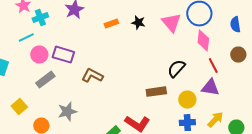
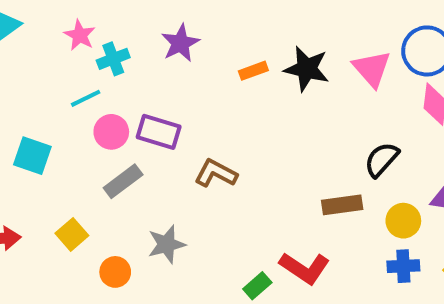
black star: (138, 23) -> (307, 69), size x1.6

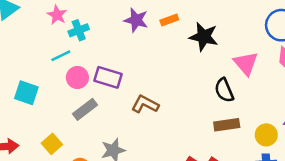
purple star: (180, 43) -> (136, 20), moved, turned -30
pink triangle: (372, 69) -> (246, 63), moved
orange rectangle: (253, 71) -> (169, 20), moved
black semicircle: (382, 159) -> (224, 90), moved, turned -65

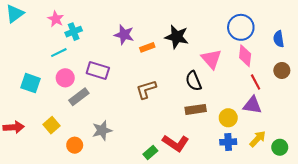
purple star: (136, 20) -> (124, 35), moved
orange rectangle: (169, 20) -> (147, 47), moved
pink circle: (77, 77) -> (65, 78), moved
brown L-shape: (145, 104) -> (146, 89), moved, turned -45

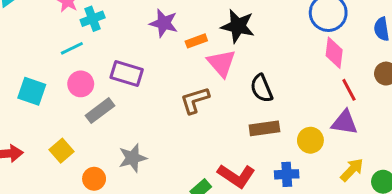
pink triangle: (211, 59) -> (222, 63), moved
blue cross: (228, 142) -> (287, 174), moved

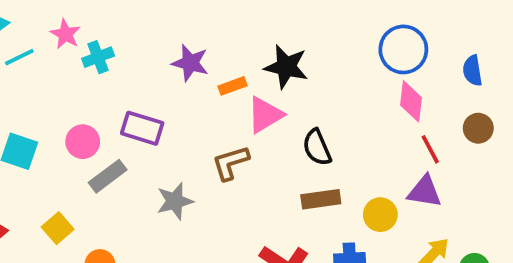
cyan line: (72, 48) -> (19, 57), moved
pink triangle: (222, 63) -> (265, 115), turned 40
gray star: (133, 158) -> (175, 201), moved

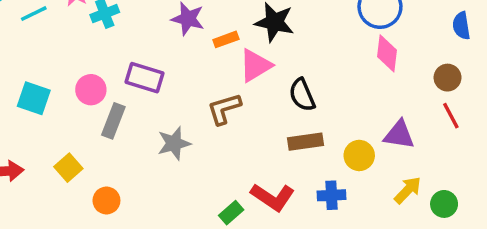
blue semicircle: (473, 71) -> (461, 26), moved
red line: (430, 149) -> (451, 116), moved
gray rectangle: (108, 176) -> (113, 121), turned -32

